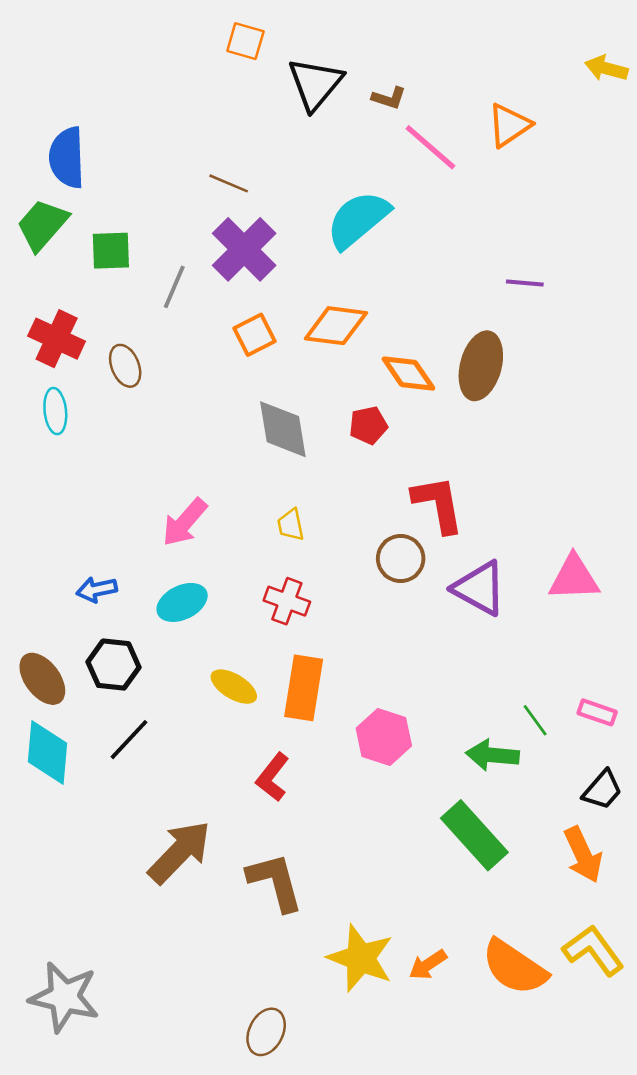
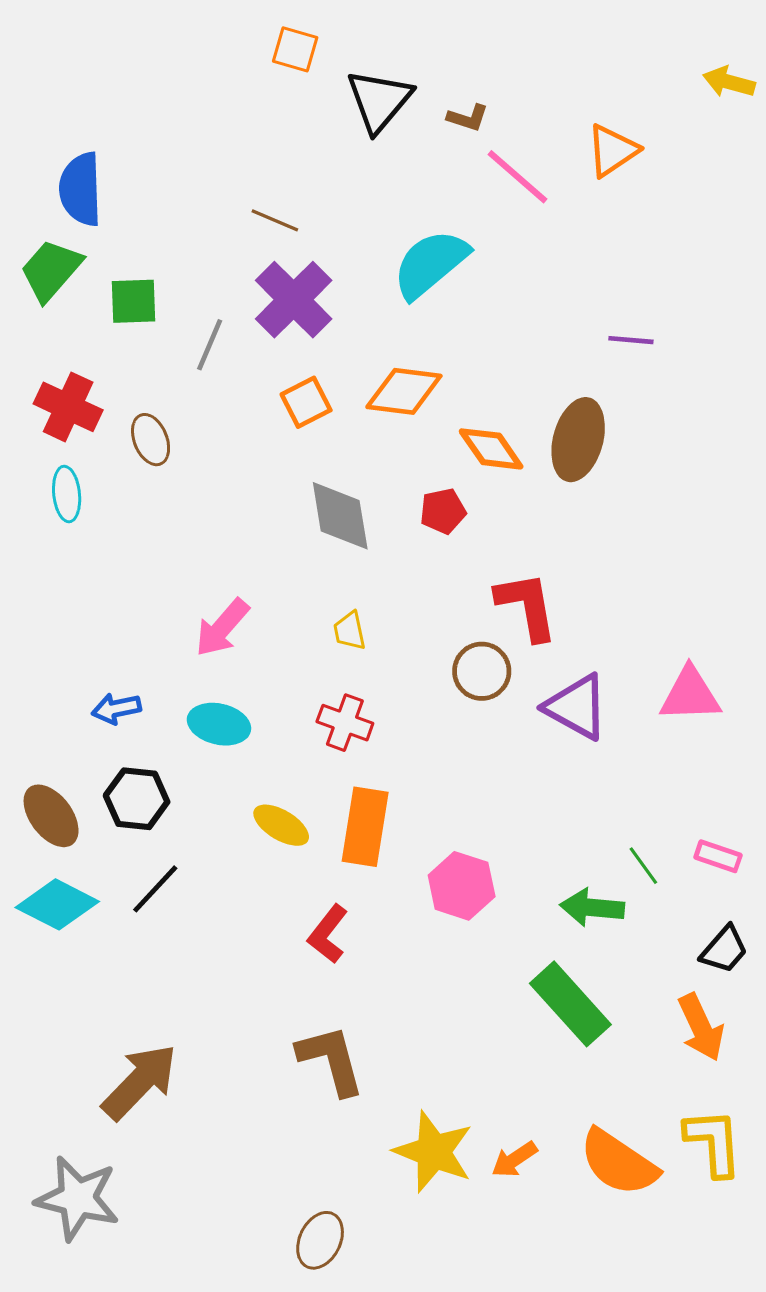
cyan ellipse: (182, 602) -> (219, 724), turned 39
cyan diamond: (48, 753) -> (57, 904), turned -68
brown arrow: (179, 852) -> (140, 1082), moved
yellow L-shape: (593, 950) -> (713, 1142), turned 32

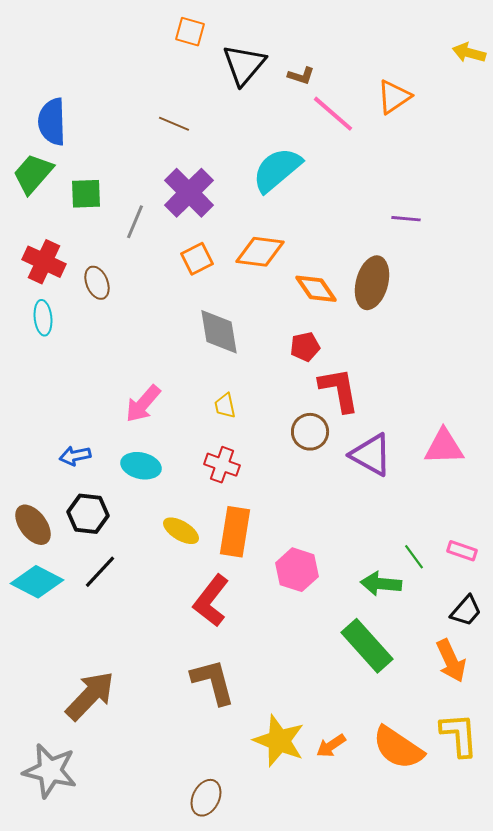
brown line: (275, 220) -> (174, 124), moved
red pentagon: (443, 511) -> (305, 347), moved
red L-shape: (328, 934) -> (211, 601), size x1.4

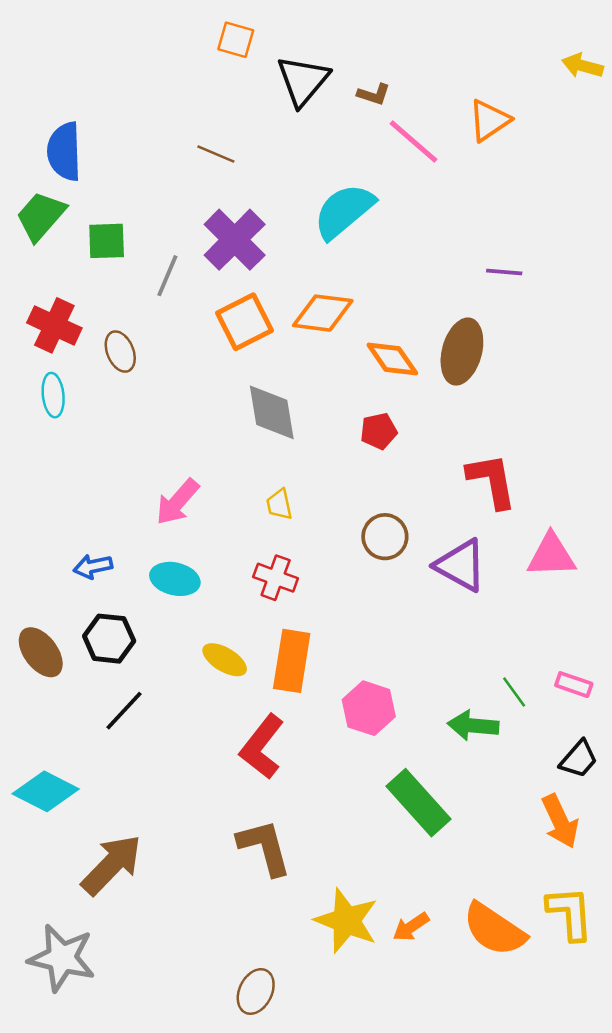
orange square: (197, 259) -> (244, 322), size x1.4
red L-shape: (339, 390) -> (492, 481), moved
cyan diamond: (37, 582) -> (46, 791), moved
green rectangle: (367, 646) -> (418, 803), moved

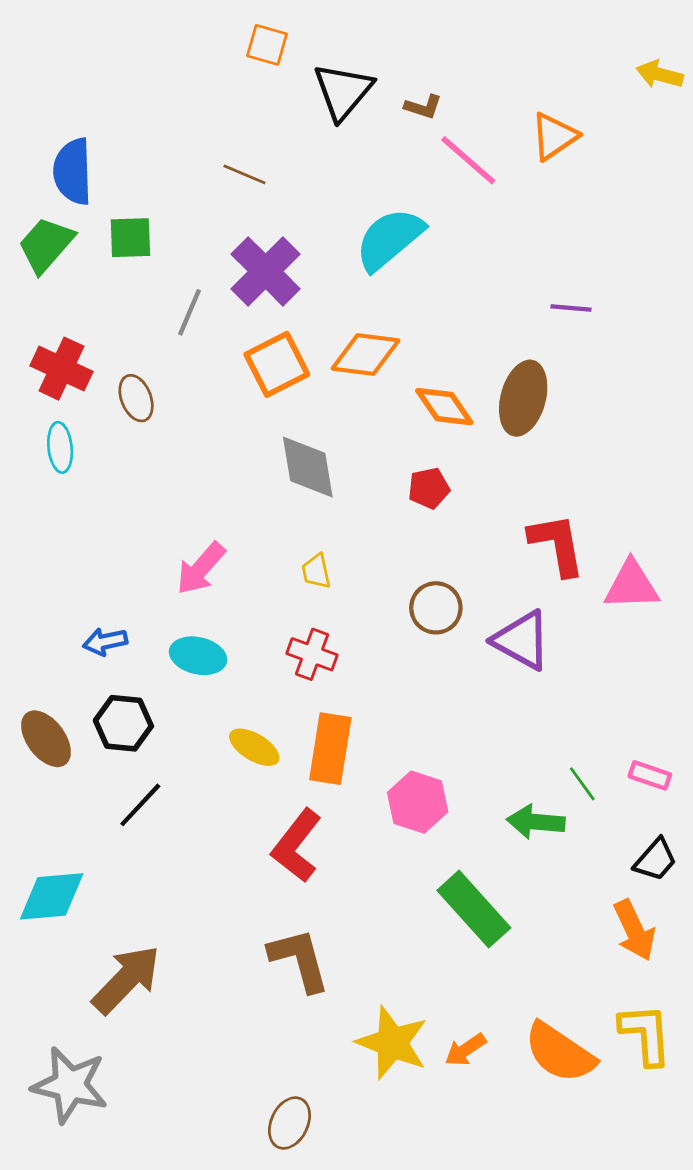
green square: (107, 241) -> (130, 238), moved
pink triangle: (551, 555) -> (632, 585), moved
cyan diamond: (46, 791) -> (52, 896), turned -32

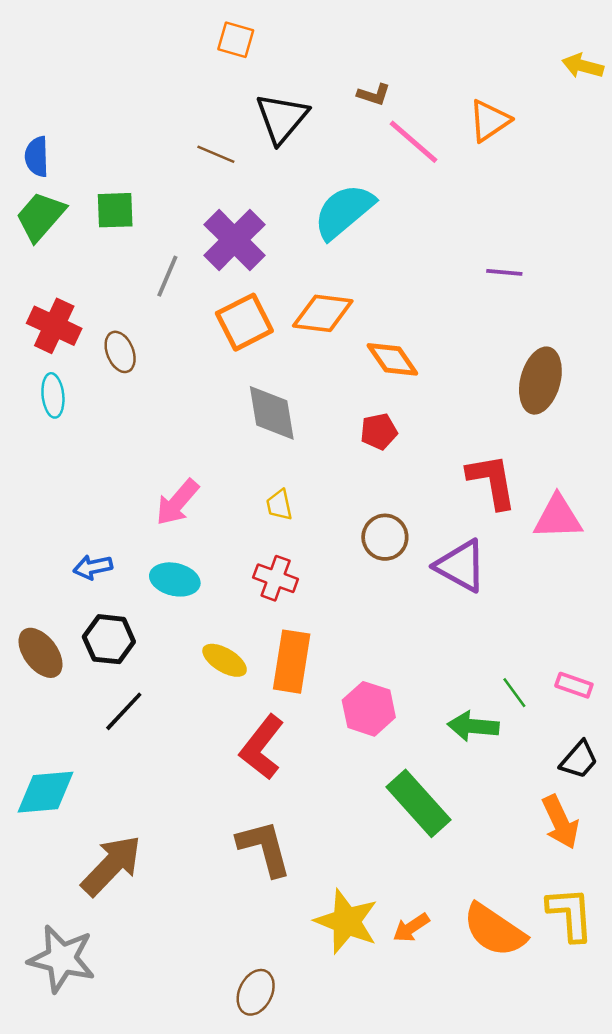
black triangle: (343, 91) -> (282, 118), moved
blue semicircle: (73, 172) -> (37, 157), moved, size x0.7
brown ellipse: (523, 398) -> (540, 381), moved

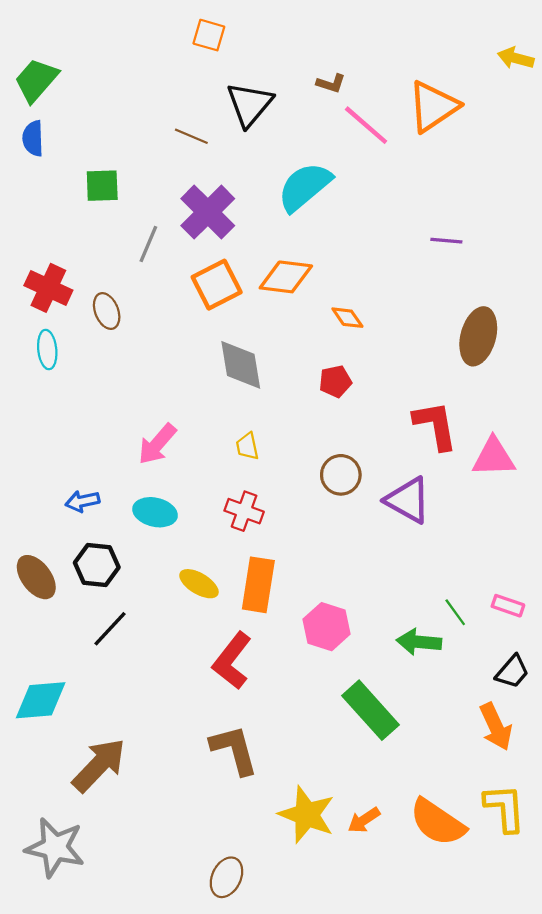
orange triangle: (489, 121) -> (433, 107), size x1.4
green trapezoid: (41, 216) -> (36, 80), moved
orange diamond: (392, 359) -> (347, 318), size x0.7

